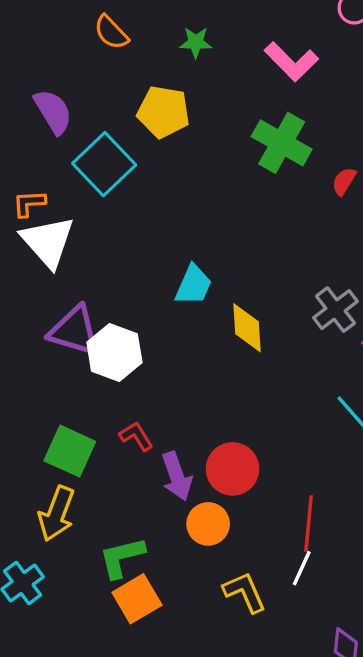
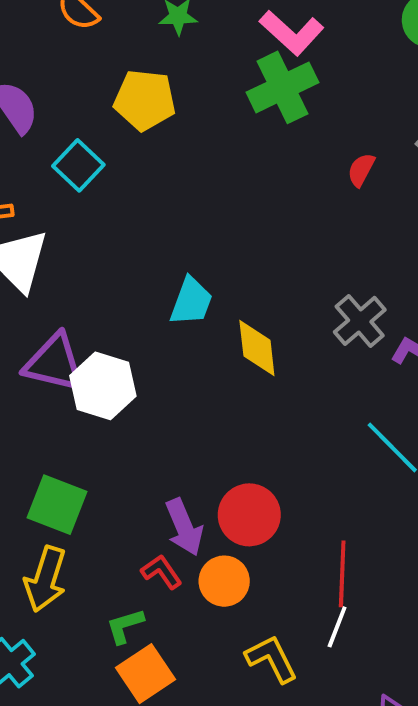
green cross: (282, 143) -> (282, 87), moved, turned 38
cyan square: (104, 164) -> (78, 165), size x0.7
red L-shape: (136, 436) -> (162, 572), moved
green L-shape: (122, 557) -> (125, 626), size x0.7

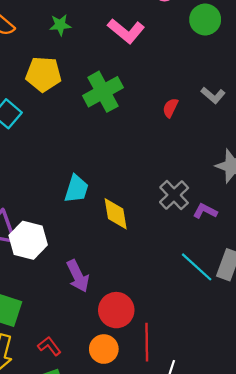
green cross: (282, 87) -> (103, 92), moved
purple arrow: (184, 527) -> (78, 276), moved
red L-shape: (162, 572) -> (49, 346), moved
red line: (342, 574) -> (147, 342), moved

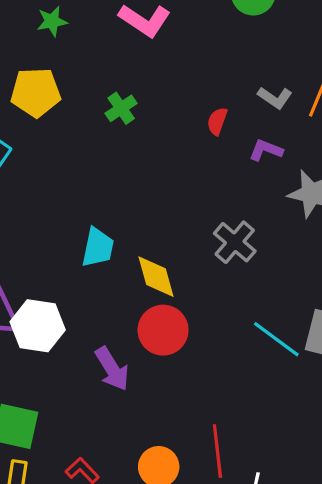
green cross: (103, 92) -> (121, 108), size x0.6
purple L-shape: (205, 211) -> (266, 150), moved
red circle: (116, 310) -> (163, 330), moved

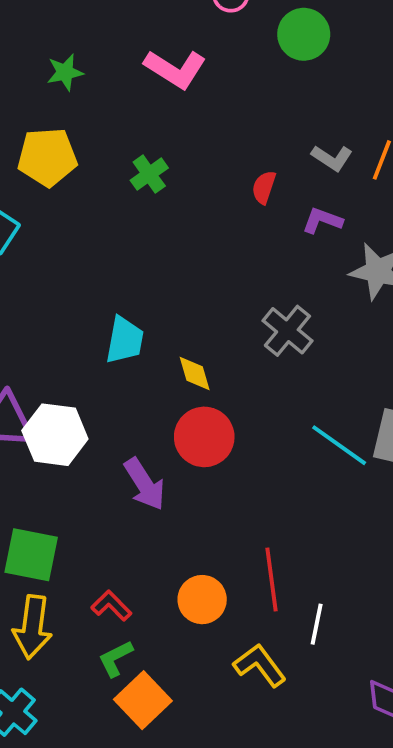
yellow diamond: (156, 277) -> (195, 373), size x0.7

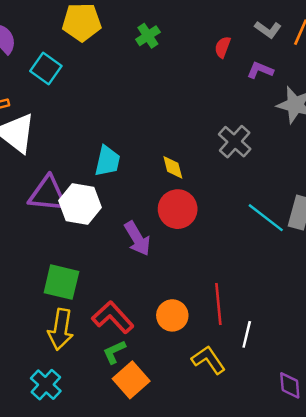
cyan trapezoid: (125, 340) -> (107, 161), moved
red L-shape: (111, 606) -> (113, 317), size x1.6

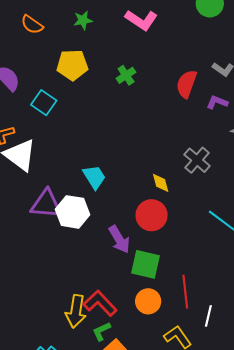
red semicircle: (223, 47) -> (187, 84), size x1.6
cyan trapezoid: (107, 161) -> (94, 177), turned -44
yellow diamond: (173, 167) -> (161, 183), moved
green square: (61, 282) -> (146, 264), moved
yellow arrow: (61, 329) -> (76, 311), moved

